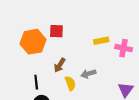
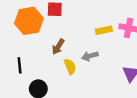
yellow rectangle: (101, 41) -> (104, 30), moved
black line: (36, 82) -> (20, 65), moved

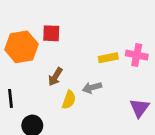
yellow semicircle: (70, 67) -> (69, 100), turned 42

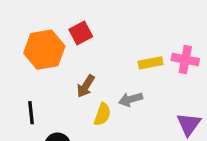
red square: (51, 33) -> (81, 33), turned -30

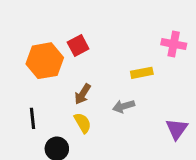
pink cross: (185, 60) -> (174, 44), moved
yellow semicircle: (102, 114) -> (83, 123), moved, turned -50

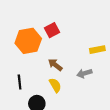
brown arrow: (83, 94) -> (55, 65), turned 96

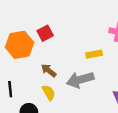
gray arrow: (84, 73) -> (80, 80), size x1.6

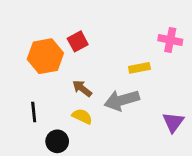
yellow semicircle: (49, 93) -> (82, 116), turned -35

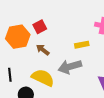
brown arrow: (82, 88) -> (43, 50), moved
yellow semicircle: (82, 116) -> (43, 78), size x1.6

